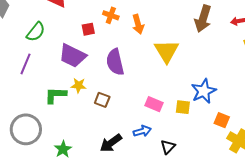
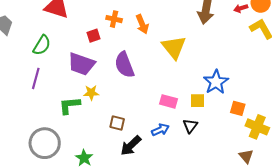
brown square: (102, 100) -> (117, 123), moved
black triangle: (168, 147) -> (190, 126), moved

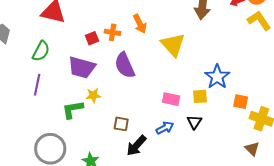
orange cross: (114, 19) -> (113, 32), moved

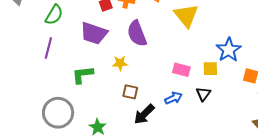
yellow star: (93, 95) -> (120, 63), moved

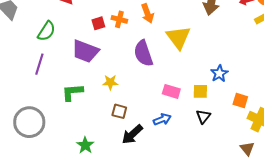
purple semicircle: (137, 34) -> (143, 53), moved
blue star: (229, 50) -> (219, 73), size x0.7
black triangle: (203, 94) -> (203, 116), moved
gray circle: (58, 113) -> (29, 122), moved

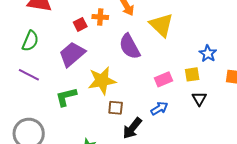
purple trapezoid: (85, 51) -> (72, 54), turned 128
purple line: (39, 64) -> (29, 75), turned -70
yellow star: (110, 82) -> (102, 81), size x1.8
pink rectangle: (171, 91) -> (164, 79), turned -30

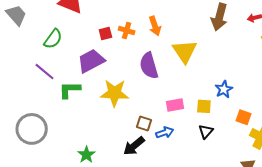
green L-shape: (66, 97) -> (70, 90), moved
brown square: (116, 108) -> (144, 123), moved

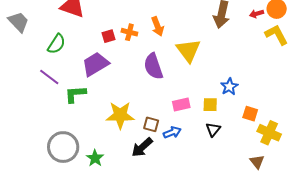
yellow star: (115, 93) -> (120, 115), moved
gray circle: (32, 129) -> (63, 147), moved

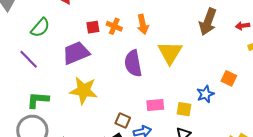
green L-shape: (75, 94) -> (38, 100), moved
orange square: (250, 114) -> (229, 78), moved
yellow star: (120, 115) -> (84, 91), moved

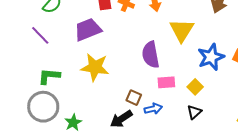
purple semicircle: (133, 63) -> (151, 55), moved
blue star: (205, 94) -> (211, 57), moved, size x1.5
yellow square: (184, 109) -> (195, 87), turned 35

